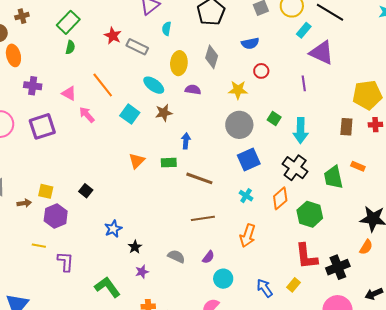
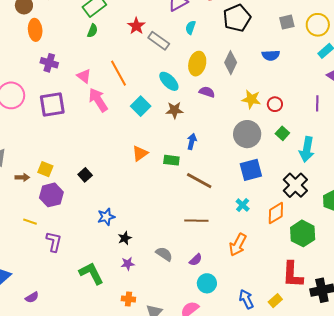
red circle: (261, 71) -> (275, 104), moved
pink arrow: (87, 115) -> (98, 100), size x1.4

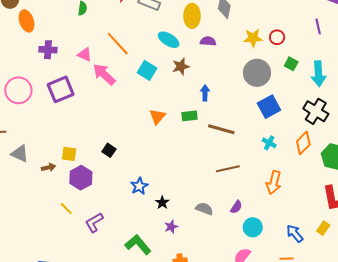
yellow line: (30, 222) -> (66, 209), turned 40
purple L-shape: (54, 242) -> (94, 222), turned -120

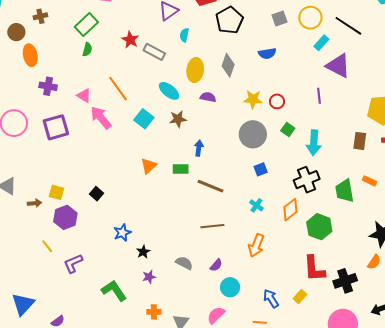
blue square: (269, 107) -> (261, 169), size x0.6
black cross: (316, 111) -> (307, 180), turned 30

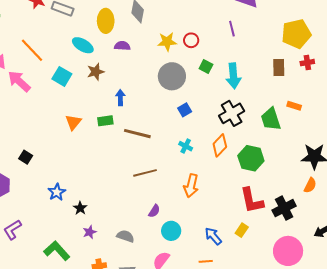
gray semicircle: (184, 263) -> (125, 236), moved

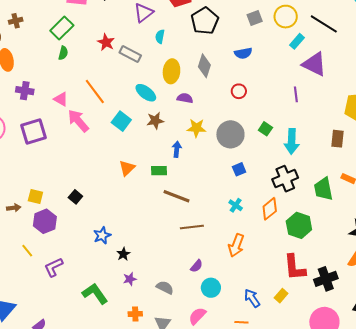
red circle: (191, 40) -> (239, 91), moved
yellow star: (167, 42) -> (196, 128), moved
brown line: (137, 134) -> (176, 196), moved

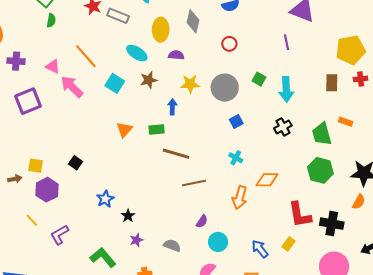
black cross: (285, 179) -> (283, 127), size x0.7
orange diamond: (270, 209) -> (267, 180), moved, turned 45
green hexagon: (299, 225) -> (320, 170), moved
black cross: (326, 279) -> (332, 224), turned 35

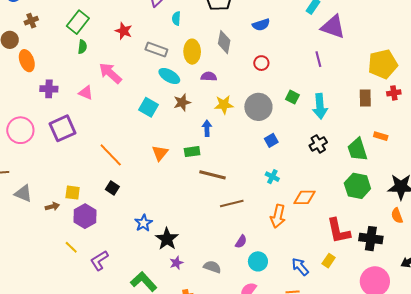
gray rectangle: (118, 16) -> (156, 50), moved
orange line: (86, 56) -> (111, 155), moved
pink arrow: (72, 87) -> (110, 73), moved
orange semicircle: (359, 202) -> (397, 216), turned 133
black star: (128, 216) -> (167, 239), size x1.6

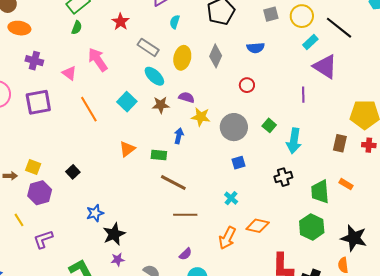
orange ellipse: (27, 61) -> (19, 28), turned -75
purple semicircle: (209, 76) -> (187, 97), moved
orange line: (111, 155) -> (89, 109), moved

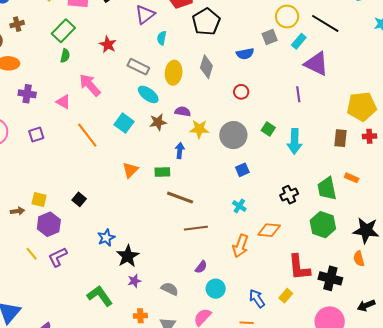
gray square: (271, 14) -> (270, 37), moved
purple square: (38, 102) -> (36, 135), size x0.6
black cross: (283, 177) -> (289, 195), moved
purple L-shape: (43, 239) -> (58, 257), moved

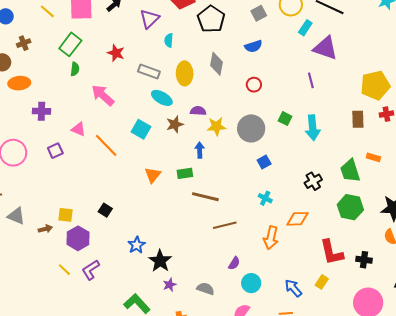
gray square: (270, 37) -> (259, 13), moved
pink triangle: (63, 102) -> (78, 129), moved
black cross: (330, 278) -> (364, 260), size x0.7

